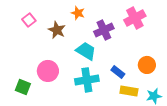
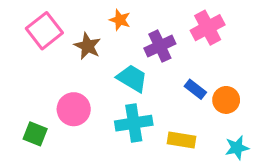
pink square: (29, 20) -> (44, 31), size x1.6
blue rectangle: (118, 72) -> (195, 89), moved
yellow rectangle: (129, 91) -> (181, 140), moved

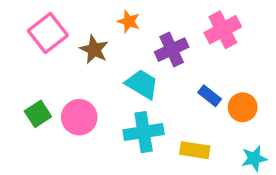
green square: (35, 134) -> (38, 114), moved, turned 35

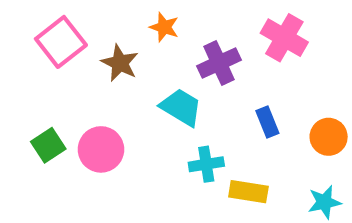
pink cross: (223, 30) -> (284, 38), turned -32
blue rectangle: (210, 96) -> (267, 122), turned 30
orange circle: (243, 107) -> (329, 137), moved
cyan cross: (144, 132) -> (206, 164), moved, size x0.7

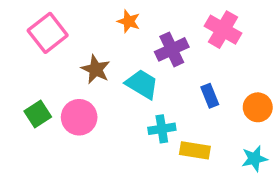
brown star: (120, 63) -> (96, 69), moved

